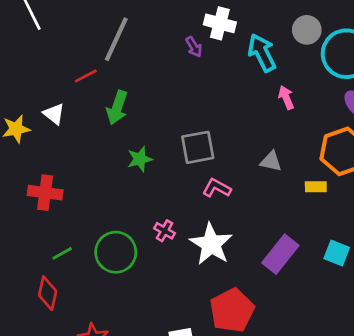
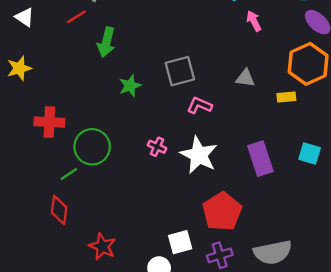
white triangle: (54, 114) -> (25, 17), moved
green circle: (116, 252) -> (92, 147), moved
purple rectangle: (280, 254) -> (260, 159), turned -52

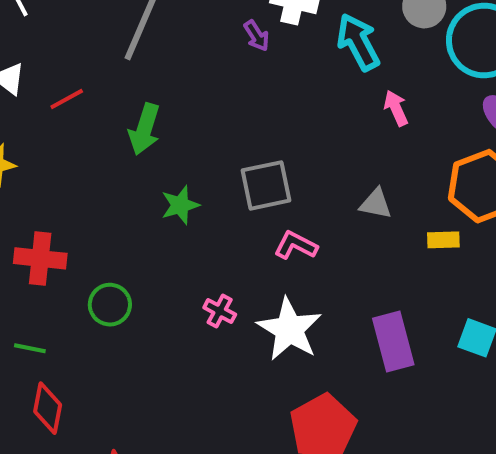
red line: (77, 17) -> (67, 99), moved
green circle: (92, 147) -> (110, 305), size x0.7
green line: (69, 174) -> (30, 348), moved, turned 42

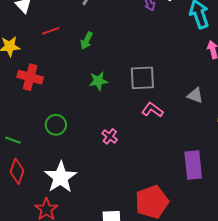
red line: (67, 99) -> (51, 31), moved
green arrow: (144, 129) -> (87, 41), size x0.7
red cross: (40, 258) -> (30, 77), moved
white star: (289, 329) -> (61, 177), moved

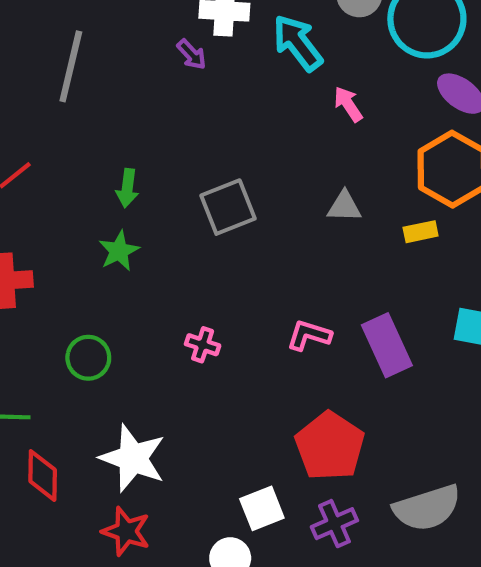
green arrow: (87, 41) -> (127, 188), moved
green star: (98, 81) -> (119, 251), moved
pink L-shape: (152, 110) -> (309, 335), moved

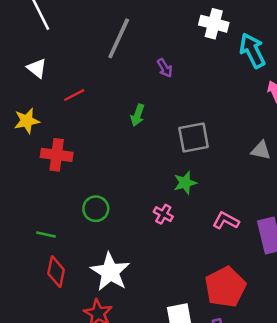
purple arrow: (192, 54) -> (165, 68), moved
green star: (119, 251) -> (185, 183), moved

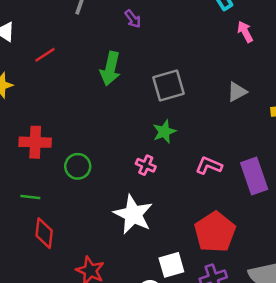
green arrow: (138, 115) -> (110, 69), size x1.5
gray triangle: (261, 150) -> (237, 92), turned -35
red cross: (57, 155) -> (35, 142), moved
white star: (110, 272) -> (133, 214), moved

